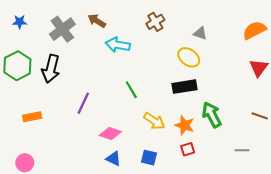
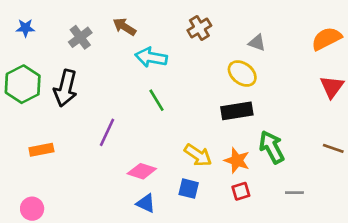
gray cross: (62, 29) -> (80, 37), size x0.7
green line: (131, 90) -> (157, 100), moved
gray line: (242, 150) -> (294, 193), moved
blue square: (149, 158) -> (189, 189), moved

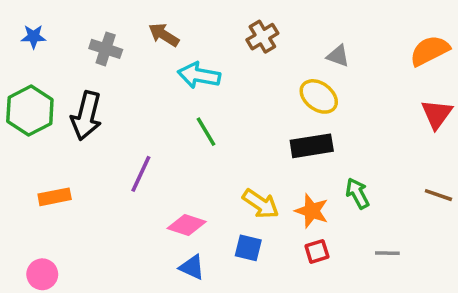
gray cross: (80, 37) -> (106, 49), turned -35
green arrow: (272, 147) -> (357, 193), size x0.7

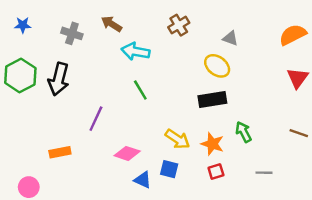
orange rectangle: (55, 197) -> (60, 152), moved
blue triangle: (192, 267) -> (143, 180), moved

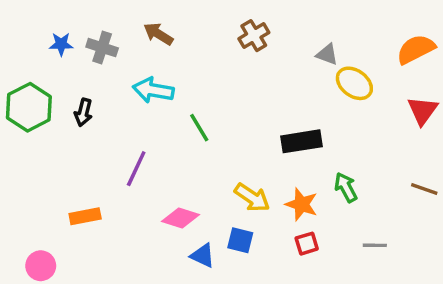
blue star: (23, 25) -> (61, 44), moved
cyan arrow: (136, 51) -> (153, 90), moved
yellow ellipse: (217, 66) -> (354, 83), moved
black arrow: (59, 79) -> (83, 112), size x0.6

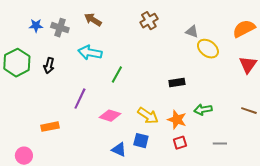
green line: (199, 128) -> (117, 75), turned 60
black rectangle: (302, 141) -> (177, 83), size x0.7
green arrow: (346, 187) -> (203, 110), turned -72
pink diamond: (181, 218) -> (110, 116), moved

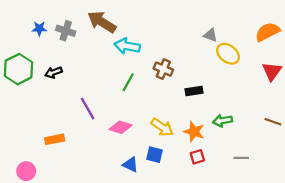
brown arrow: (93, 20) -> (102, 22), size x1.5
brown cross: (149, 21) -> (163, 69), moved, turned -36
cyan arrow: (90, 53) -> (127, 46), moved
black arrow: (49, 66) -> (54, 72), turned 56
purple line: (80, 99) -> (88, 109), turned -55

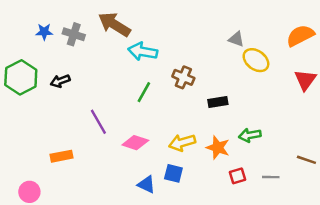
brown line: (273, 122) -> (306, 160), moved
yellow arrow: (162, 127) -> (182, 143), turned 130
red square: (197, 157) -> (238, 176), moved

